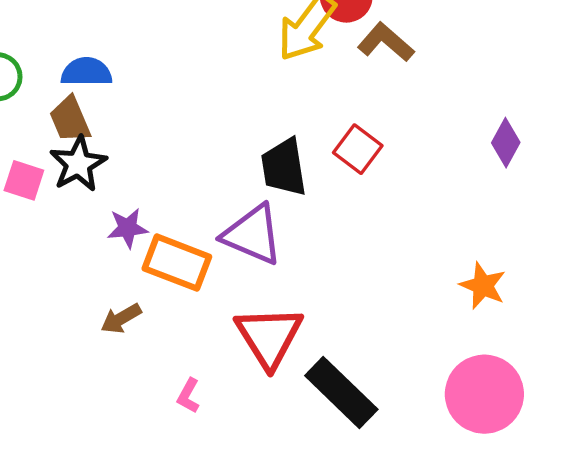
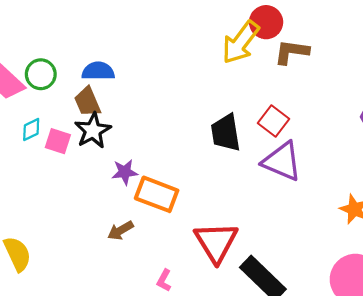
brown L-shape: (386, 42) -> (292, 52), turned -33
purple triangle: (253, 235) -> (282, 161), moved

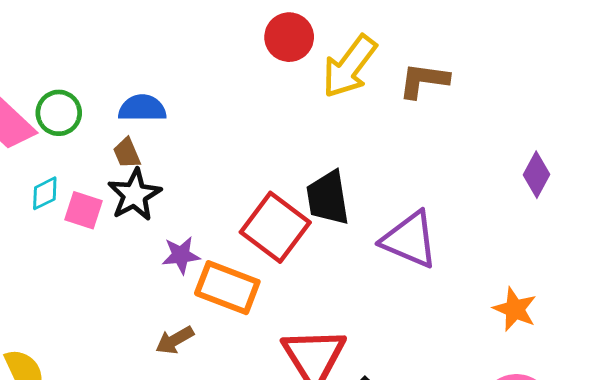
red circle: (266, 22) -> (289, 37), moved
brown trapezoid: (88, 102) -> (127, 153), size x0.7
red square: (274, 121) -> (275, 227), moved, size x1.5

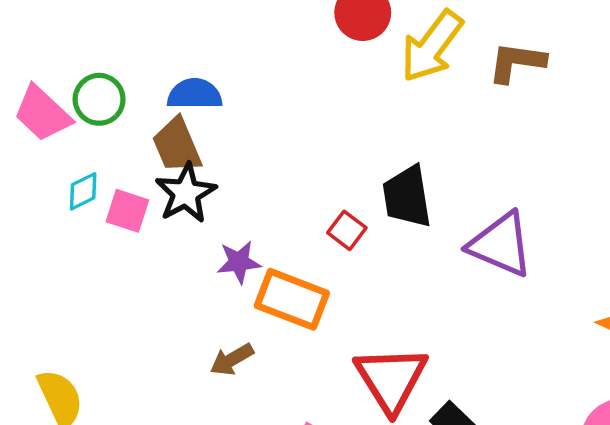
brown trapezoid: (127, 153) -> (177, 145), size x1.6
red square: (275, 227) -> (347, 230), size x0.5

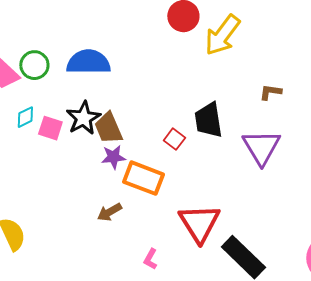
brown L-shape: (517, 62) -> (270, 92), moved, size x0.7
blue semicircle: (195, 94) -> (88, 62), size x1.4
brown trapezoid: (177, 145) -> (108, 128), moved
purple triangle: (501, 244) -> (261, 147), turned 36

